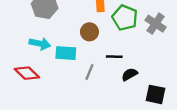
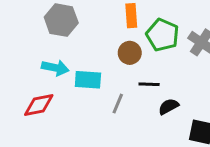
brown circle: (89, 32) -> (130, 53), moved
red diamond: (27, 73) -> (39, 105), turned -55

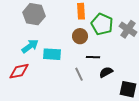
cyan arrow: (55, 68) -> (30, 46), turned -48
gray line: (118, 104) -> (79, 74), moved, turned -48

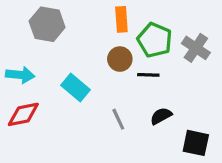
cyan arrow: (30, 46) -> (20, 75), moved, turned 42
cyan rectangle: (52, 54) -> (76, 88), turned 36
black line: (93, 57) -> (148, 75), moved

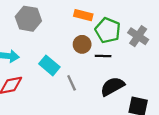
orange rectangle: (121, 19) -> (83, 15), turned -72
black semicircle: (161, 116) -> (112, 86), size x1.5
gray line: (118, 119) -> (72, 83), moved

